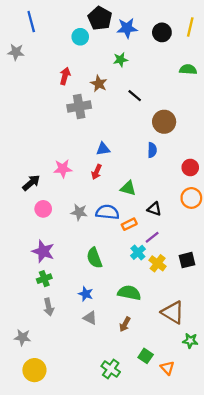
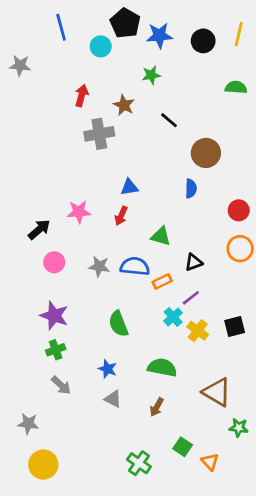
blue line: (31, 22) -> (61, 27), moved
black triangle: (154, 209) -> (194, 262), turned -40
gray arrow: (49, 307) -> (61, 385), turned -35

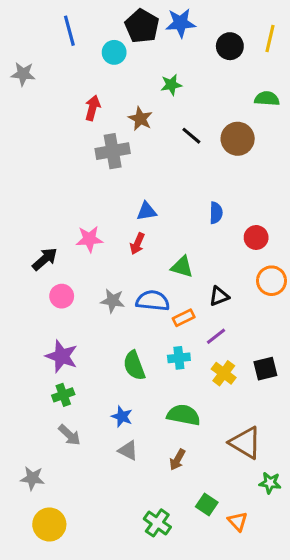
blue star: (159, 35) -> (180, 23), moved
brown circle: (206, 153) -> (238, 139), moved
red circle: (239, 210) -> (256, 237), moved
cyan cross: (173, 317) -> (179, 358), moved, turned 36

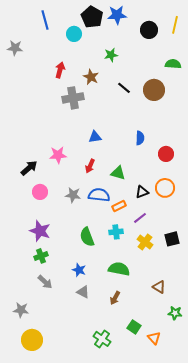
red arrow: (137, 244) -> (90, 166), moved
orange circle: (272, 281) -> (165, 188), moved
brown triangle: (245, 443) -> (159, 287), size x0.6

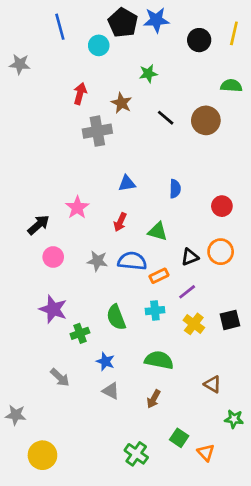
blue semicircle: (140, 138) -> (175, 189), moved
pink star: (58, 155) -> (77, 207), turned -30
green cross: (41, 256) -> (80, 333), moved
gray star: (21, 310) -> (16, 415), moved

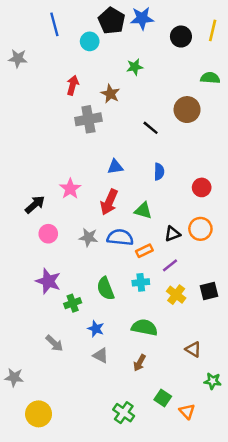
black line: (166, 118) -> (151, 128), moved
red arrow: (120, 222) -> (109, 202), size x1.5

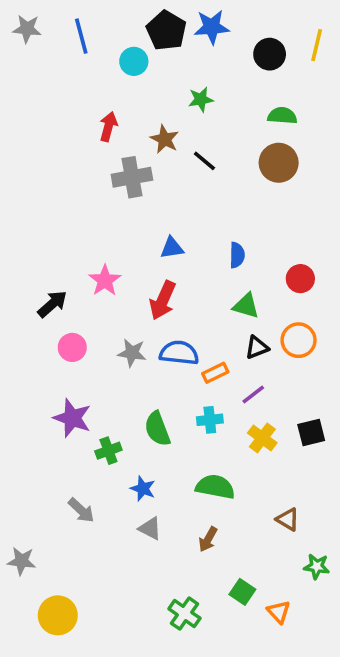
gray star: (18, 58) -> (27, 29), moved
green semicircle: (210, 78) -> (282, 116), moved
black line: (151, 128) -> (204, 161), moved
green triangle: (143, 211) -> (246, 306), moved

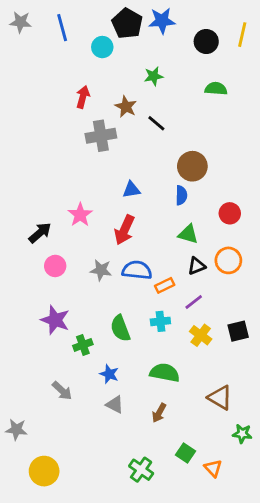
brown circle: (279, 163) -> (192, 166), moved
brown triangle: (288, 519) -> (220, 398), size x1.4

